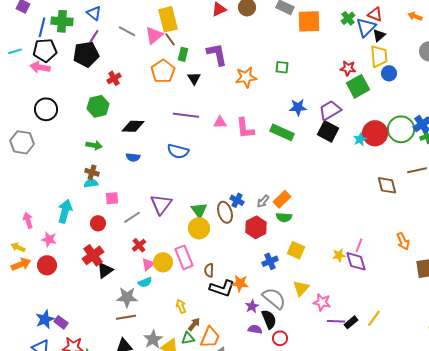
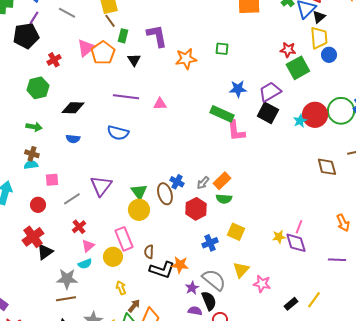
pink triangle: (154, 35) -> (86, 48), moved
pink L-shape: (245, 128) -> (236, 131), moved
yellow circle: (163, 262) -> (113, 257), moved
purple line: (336, 321) -> (337, 260), moved

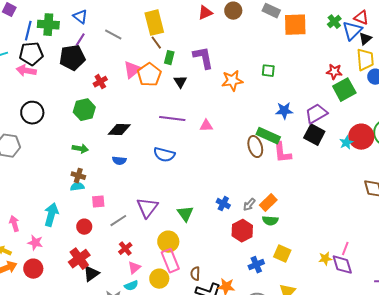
brown ellipse: (165, 194) -> (255, 147), moved
yellow circle: (139, 210) -> (168, 242), moved

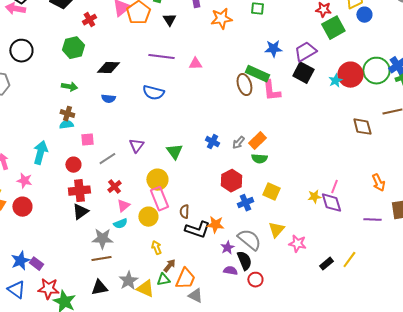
purple triangle: (147, 208) -> (136, 146), size x0.7
red hexagon: (242, 231) -> (231, 181), moved
red cross: (79, 259) -> (79, 191), moved, turned 30

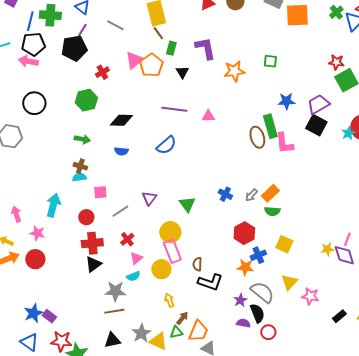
green rectangle: (257, 74) -> (270, 126), turned 50
blue semicircle: (153, 93) -> (166, 145), turned -55
orange star: (215, 225) -> (245, 267), moved

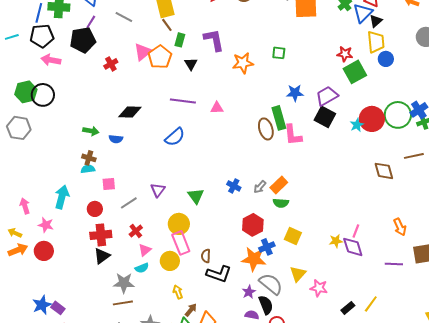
pink arrow: (28, 61) -> (51, 60), moved
green hexagon: (86, 100) -> (26, 92), moved
blue semicircle: (121, 151) -> (116, 139), moved
orange star: (245, 267) -> (254, 259), size x1.4

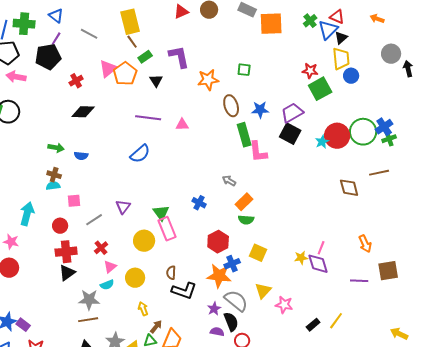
green rectangle: (180, 40) -> (145, 57), turned 40
black diamond: (130, 112) -> (83, 112), moved
brown ellipse: (266, 129) -> (231, 106), moved
gray arrow: (260, 187) -> (229, 181), moved, turned 80
pink rectangle: (181, 243) -> (167, 229), moved

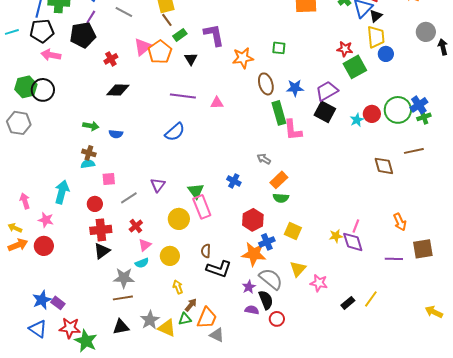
red circle: (337, 136) -> (372, 114), size x0.7

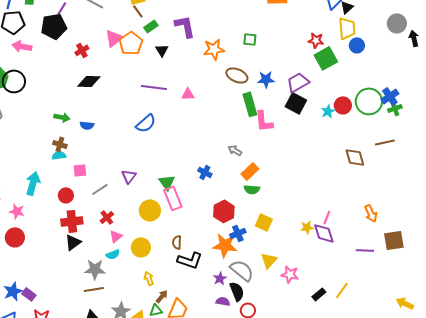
brown ellipse: (266, 84) -> (237, 75), turned -50

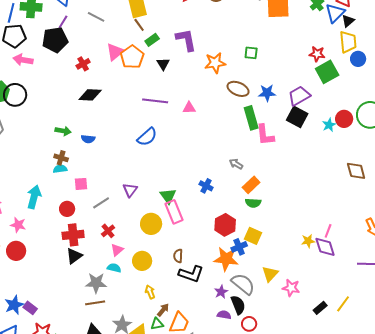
yellow square: (264, 222) -> (253, 236), moved
cyan semicircle: (113, 254) -> (114, 268), turned -144

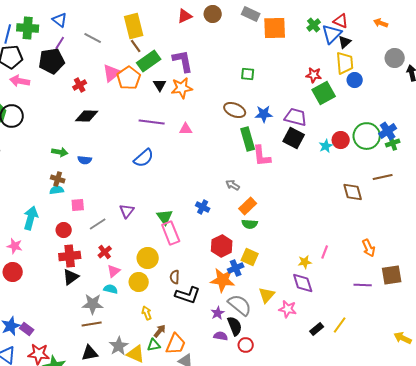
green rectangle: (152, 40) -> (149, 61), size x1.6
orange star: (215, 63) -> (182, 88), moved
purple trapezoid: (299, 96) -> (296, 117), turned 45
yellow circle: (151, 224) -> (148, 258), moved
purple diamond: (325, 247) -> (303, 283), moved

